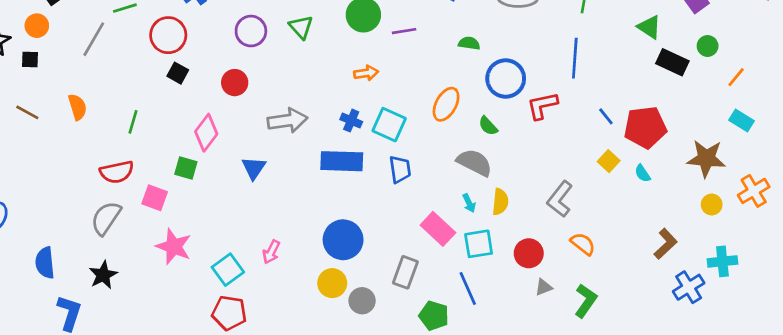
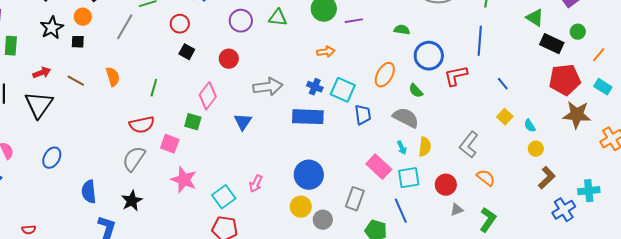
green triangle: (301, 27) -> (278, 18), turned -42
red circle: (168, 35) -> (180, 24), size x0.7
red pentagon: (645, 127) -> (565, 80), moved
blue trapezoid: (400, 169) -> (363, 115), moved
yellow circle: (712, 205) -> (536, 149), moved

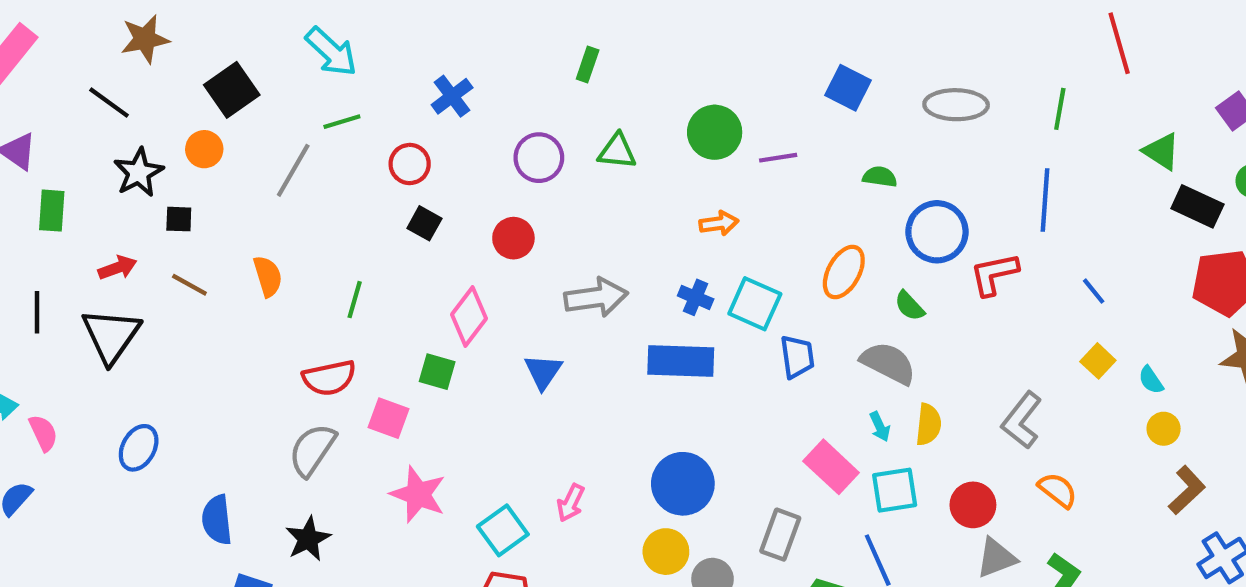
black square: (78, 42) -> (179, 219), moved
gray triangle: (457, 210) -> (996, 558), size x1.5

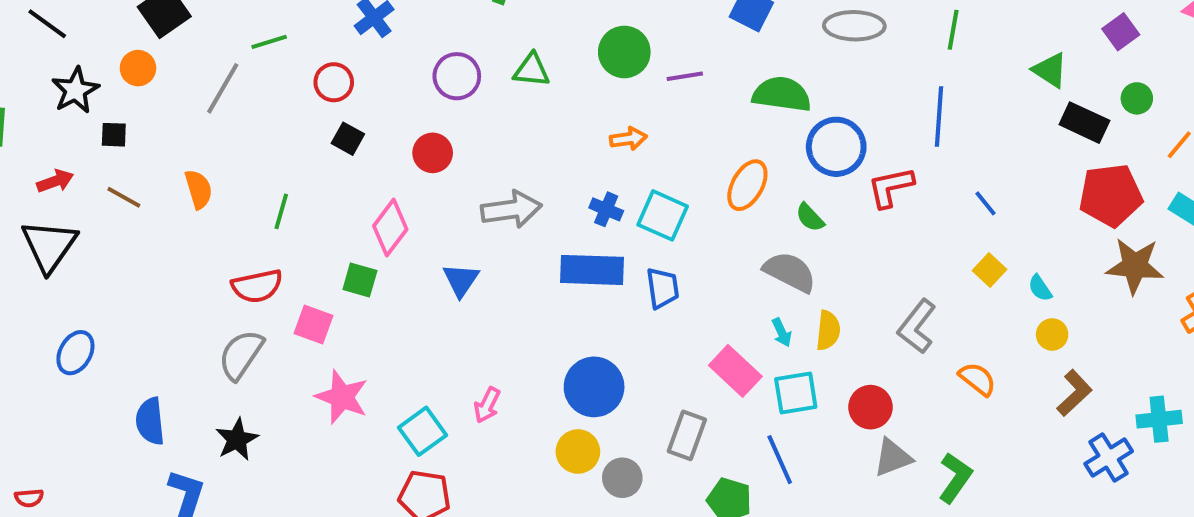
green semicircle: (880, 177) -> (782, 94), size x1.8
blue trapezoid: (797, 357) -> (663, 288), moved
orange semicircle: (1058, 490) -> (977, 379), moved

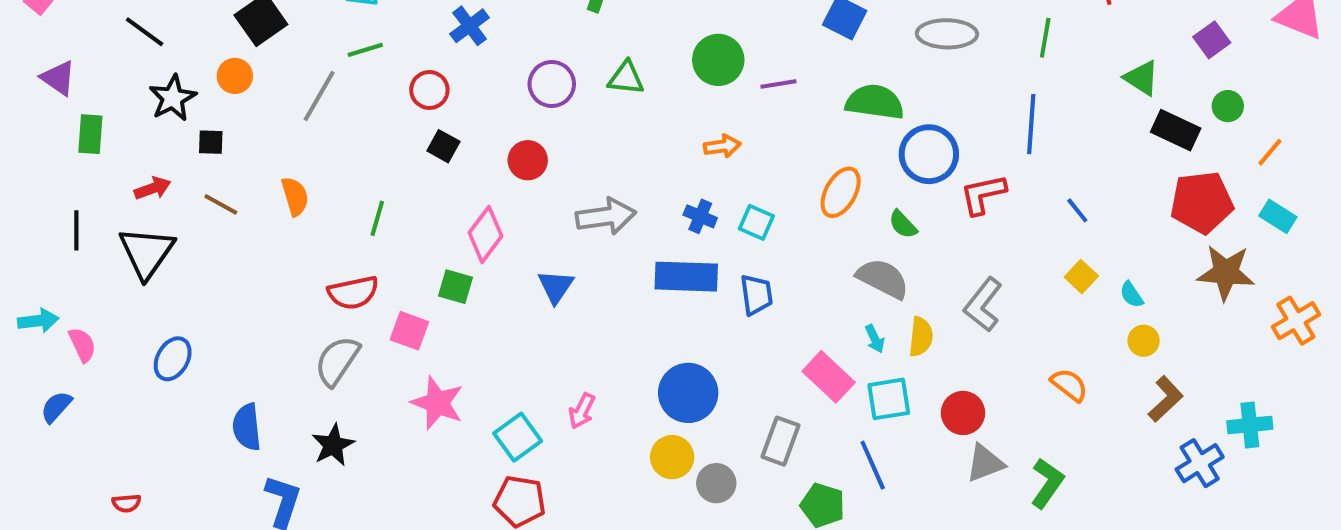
cyan square: (663, 215) -> (756, 222), size x0.7
gray L-shape: (917, 326) -> (983, 305), moved

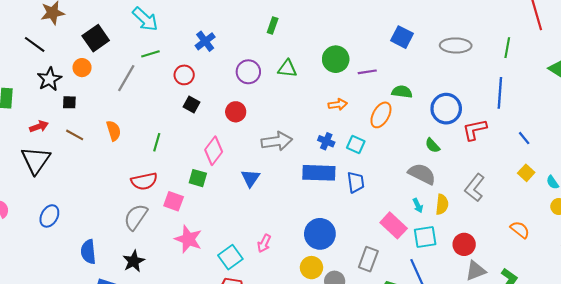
green semicircle: (875, 102) -> (402, 92), moved, size x0.7
orange ellipse: (841, 192) -> (381, 115), moved

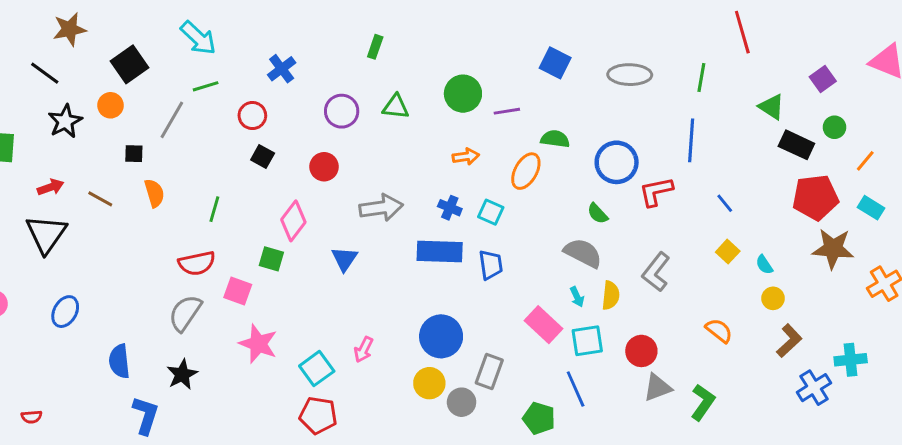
black square: (69, 102) -> (134, 154), moved
gray rectangle: (368, 259) -> (489, 371), moved

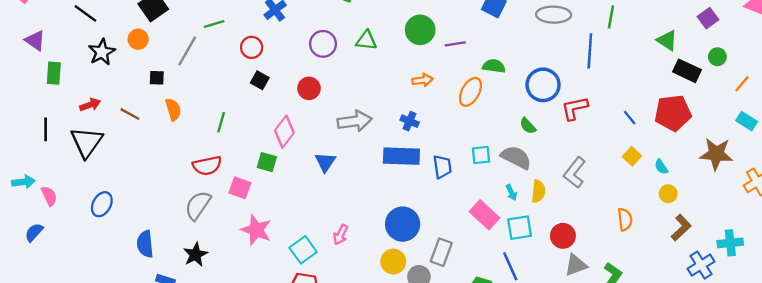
blue line: (691, 140) -> (590, 51), moved
red pentagon: (815, 197) -> (673, 113), moved
cyan square: (491, 212) -> (481, 155), moved, turned -30
orange semicircle: (719, 331) -> (625, 219), turned 45

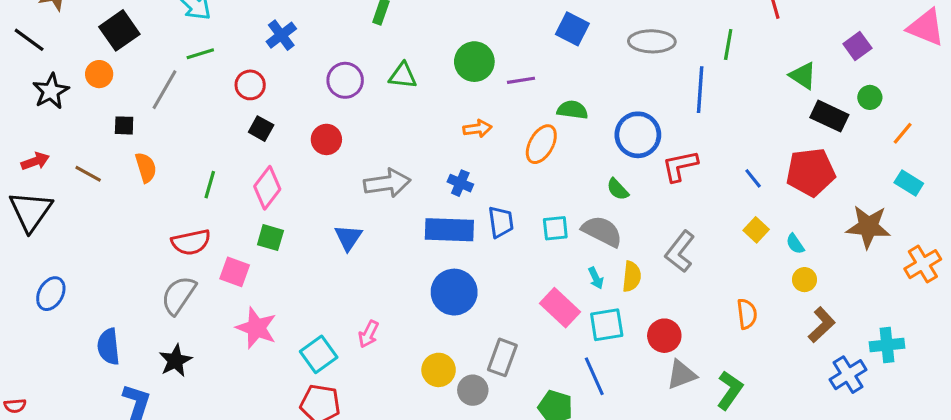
pink diamond: (284, 132) -> (267, 188), moved
blue trapezoid: (442, 167) -> (501, 222), moved
blue circle: (403, 224) -> (454, 292), moved

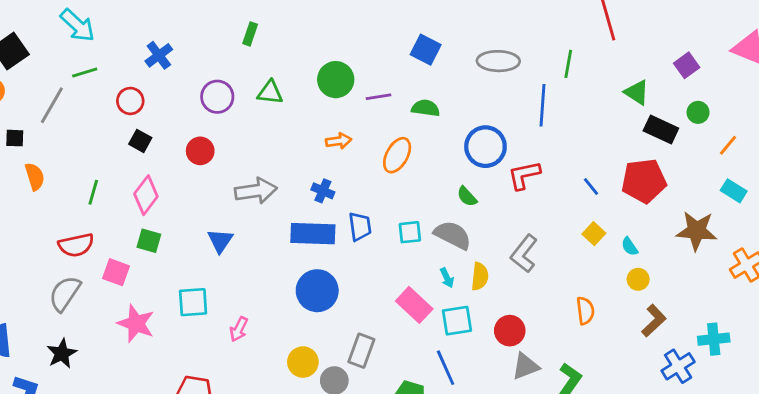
green semicircle: (572, 110) -> (426, 108), moved
cyan square: (319, 354) -> (193, 302), moved, turned 32

